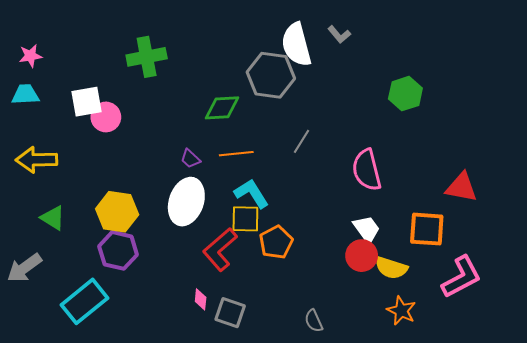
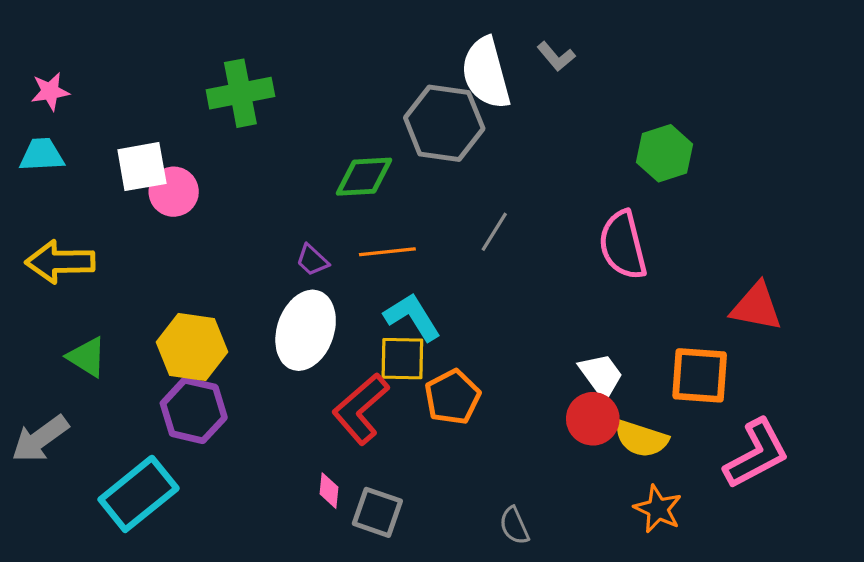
pink semicircle: (367, 170) -> (623, 245), moved

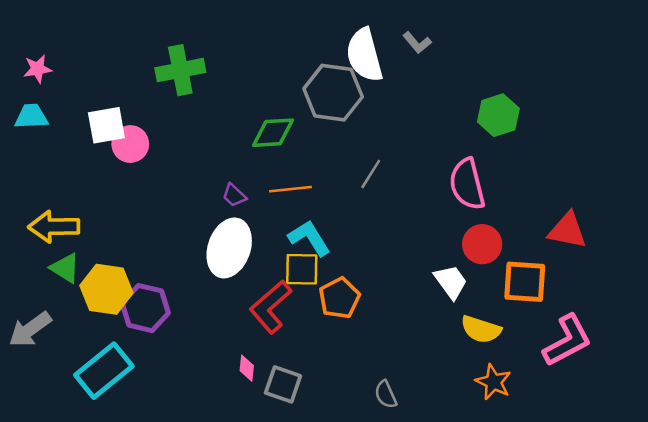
yellow arrow: (60, 262) -> (54, 227), moved
yellow hexagon: (192, 347) -> (106, 289), moved
red circle: (593, 419) -> (482, 244), moved

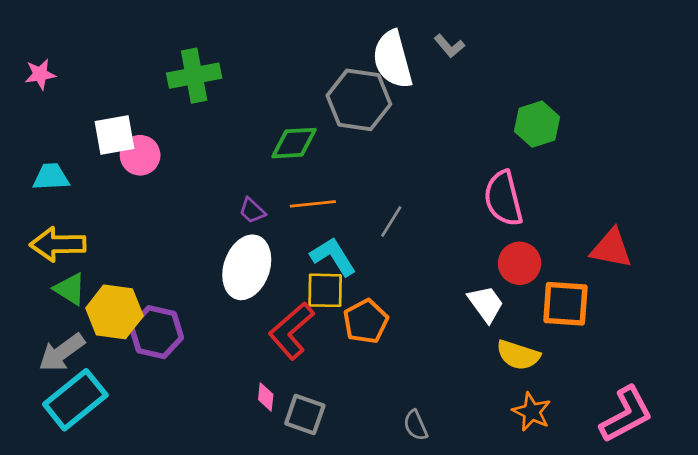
cyan trapezoid: (31, 116) -> (51, 177), moved
gray line: (371, 174) -> (391, 221), moved
gray arrow: (30, 329) -> (62, 352), moved
pink L-shape: (567, 341) -> (626, 415), moved
cyan rectangle: (104, 371) -> (75, 400), moved

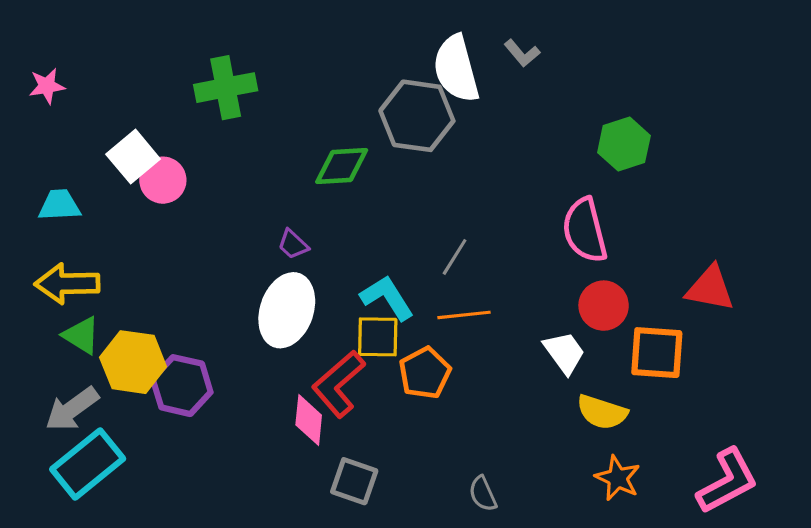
white square: (114, 135) -> (133, 157), turned -30
orange line: (313, 204) -> (464, 315), moved
pink diamond: (266, 397) -> (309, 420), moved, size x1.5

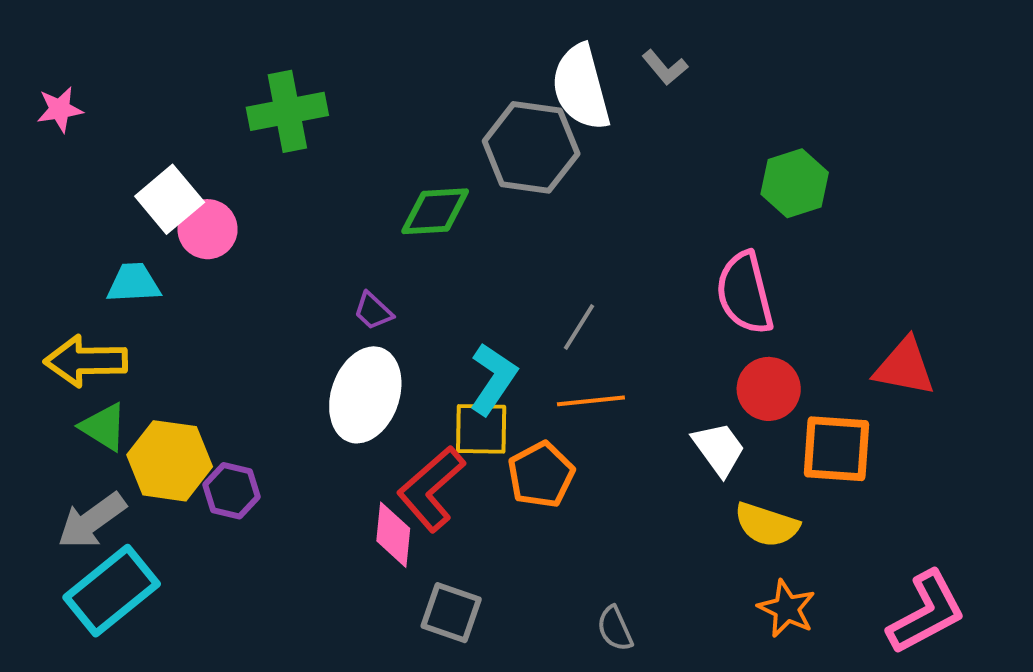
cyan trapezoid: (59, 205) -> (134, 283), moved
cyan L-shape: (387, 298) -> (493, 379), turned 66
purple hexagon: (182, 386) -> (231, 491), size x0.7

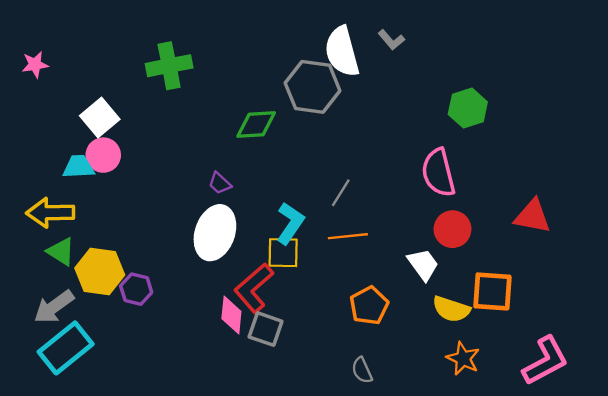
pink circle: (208, 229) -> (103, 155), moved
orange square: (837, 449) -> (492, 291), moved
orange pentagon: (541, 475) -> (369, 306), moved
gray square: (451, 613) -> (266, 329), moved

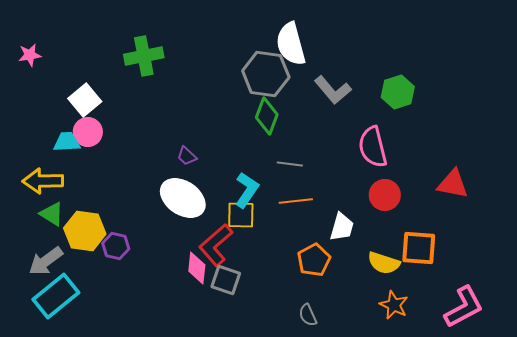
gray L-shape: (391, 40) -> (333, 90), moved, size x1.6
green diamond: (256, 125) -> (267, 116), moved, turned -66
gray line: (341, 193) -> (290, 164), turned 65
white ellipse: (215, 233) -> (183, 198), turned -75
white trapezoid: (423, 264) -> (342, 227), moved, turned 52

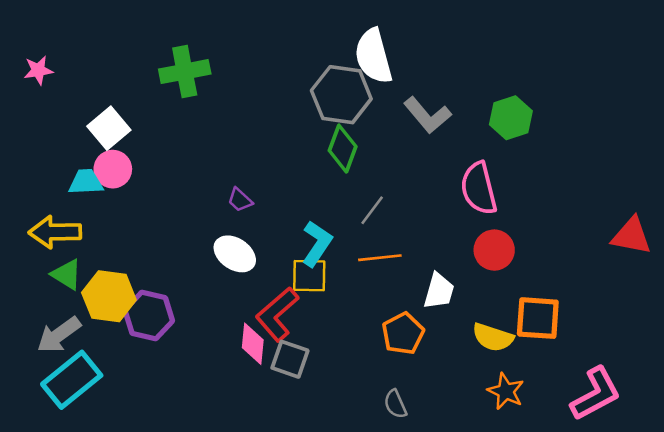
gray line: (290, 164) -> (372, 210), turned -60
red triangle: (453, 184) -> (632, 236), moved
white ellipse: (183, 198) -> (235, 254), size x0.7
purple hexagon: (116, 246) -> (149, 316), size x1.4

